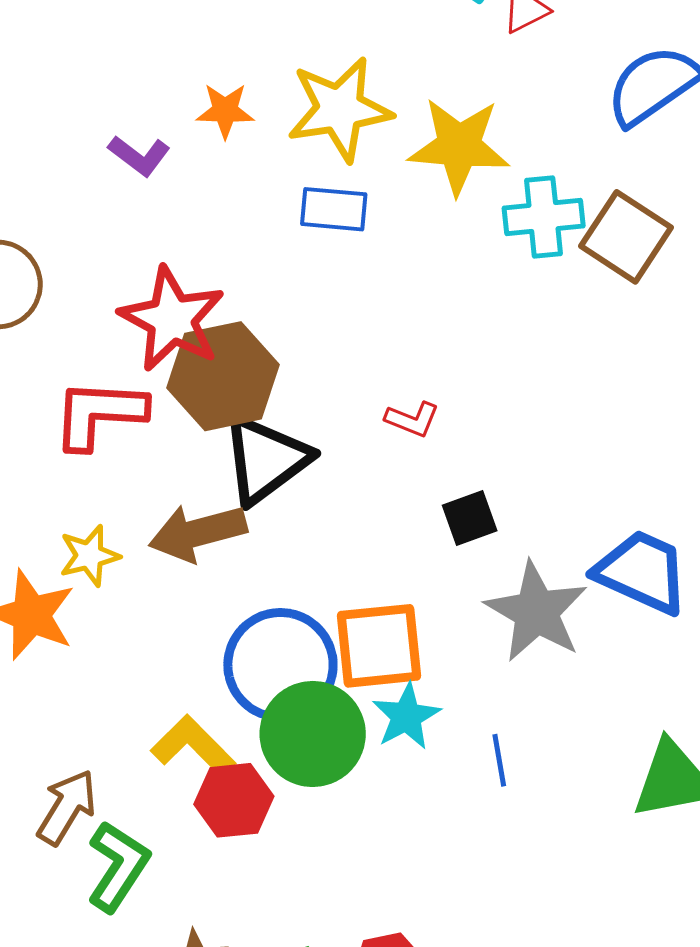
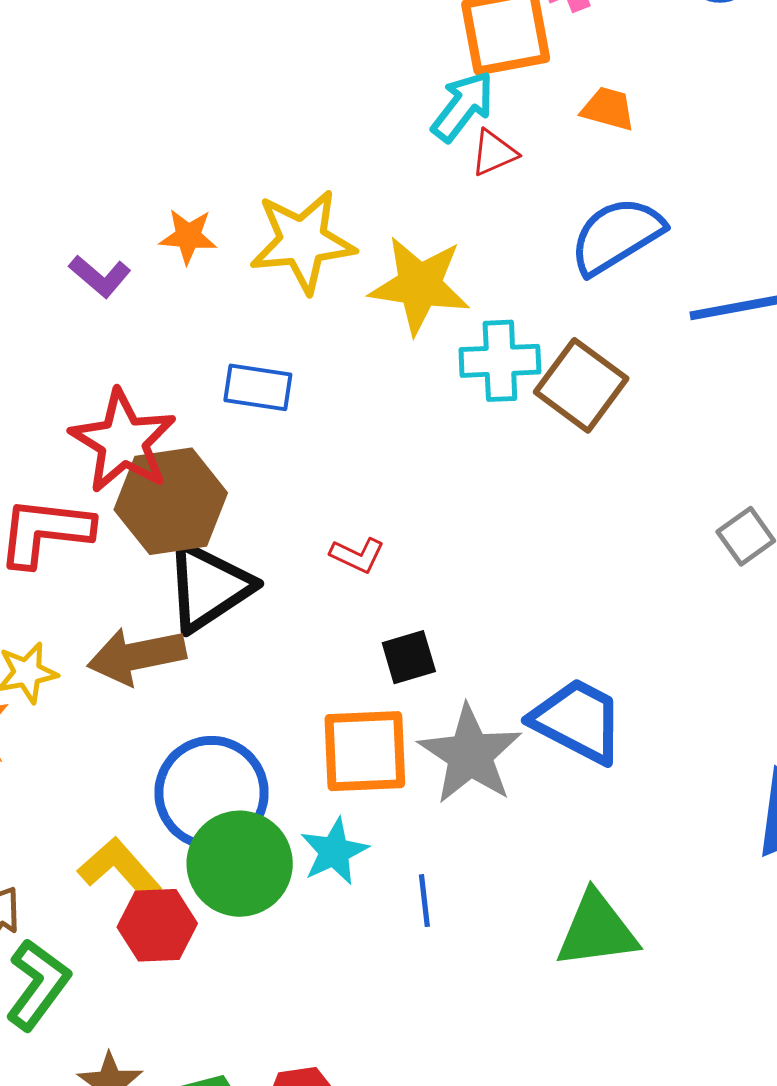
blue rectangle: (334, 209) -> (258, 387), moved
orange square: (379, 646) -> (365, 751), moved

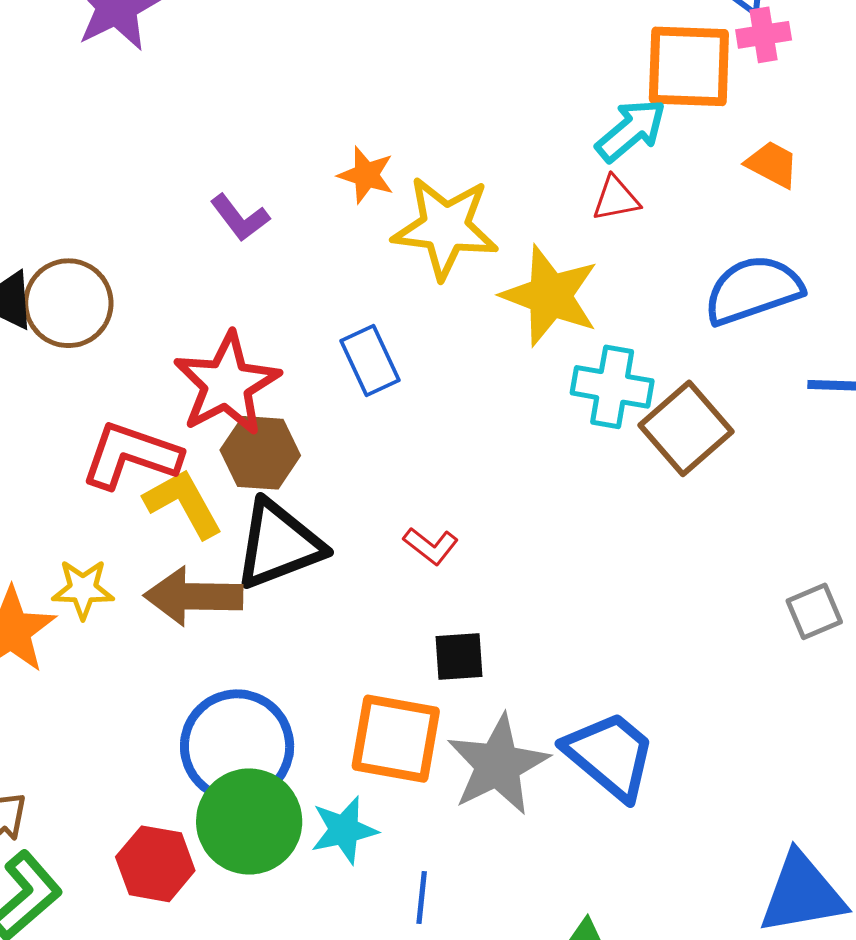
red triangle: (494, 153) -> (616, 199), moved
orange star: (188, 236) -> (366, 175), moved
blue rectangle: (258, 387) -> (370, 360), turned 44
brown hexagon: (171, 501) -> (260, 453), size x0.7
yellow L-shape: (120, 869) -> (183, 503), moved

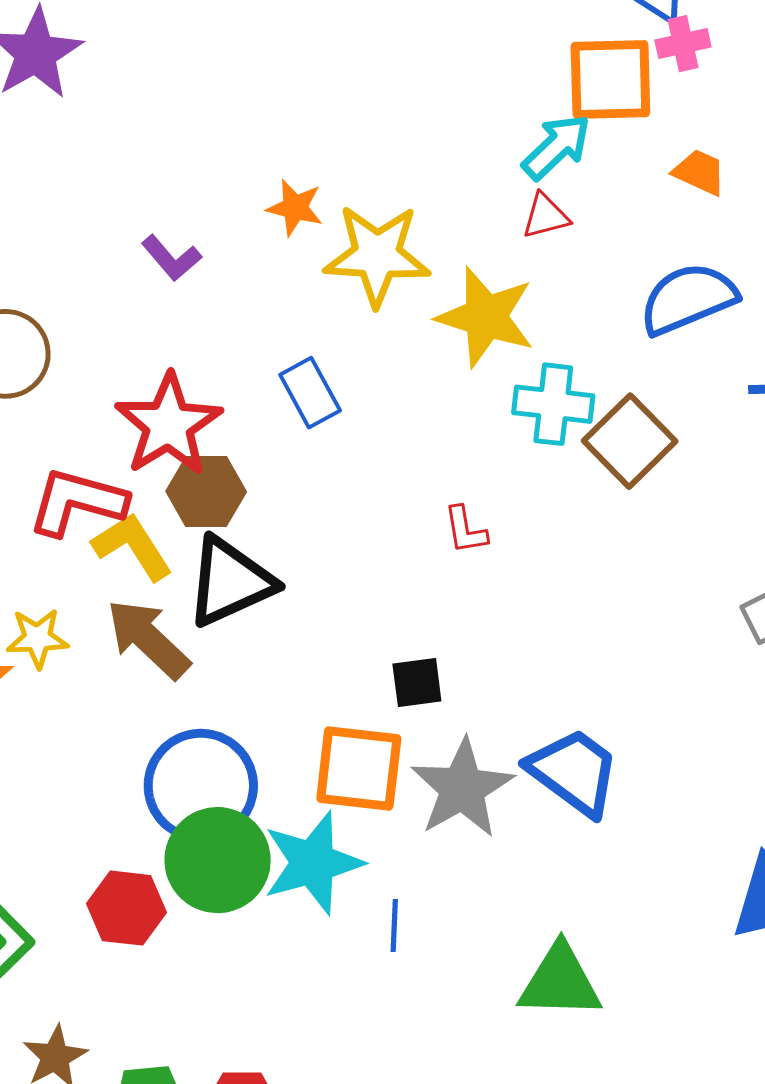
red L-shape: (431, 546) -> (465, 530), moved, turned 46
brown arrow: (193, 596) -> (148, 639), turned 46
cyan star: (344, 830) -> (313, 863), size x1.5

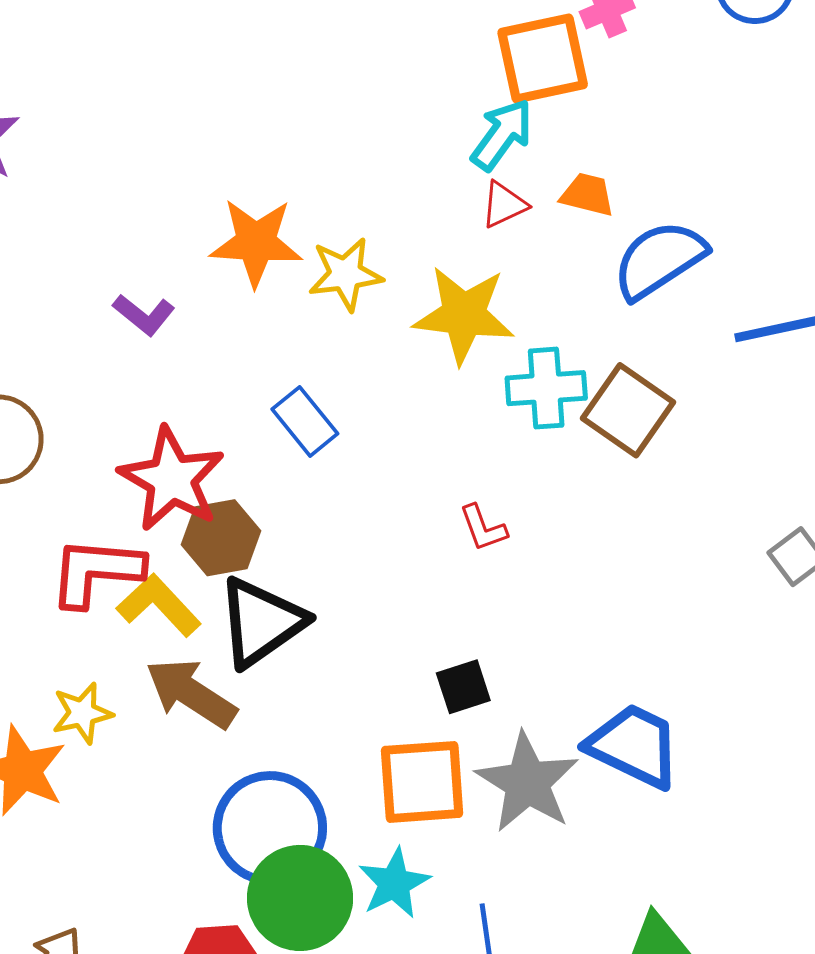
orange trapezoid: (699, 172) -> (587, 195), moved
orange star: (295, 208) -> (256, 242), size x1.6
yellow star: (377, 255) -> (346, 274), size x0.7
cyan star: (313, 863) -> (394, 883), size x0.7

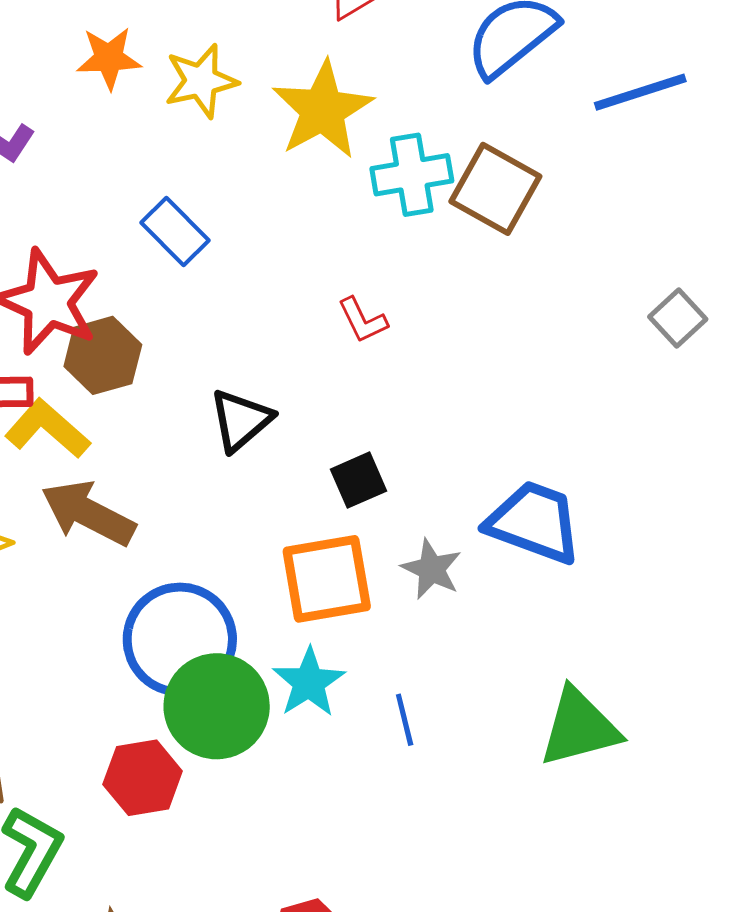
orange star: (256, 242) -> (109, 58), size x0.7
yellow star: (464, 315) -> (323, 110), turned -30
black triangle: (261, 622) -> (241, 420), moved, size x0.7
gray star: (527, 782) -> (432, 569), size x0.6

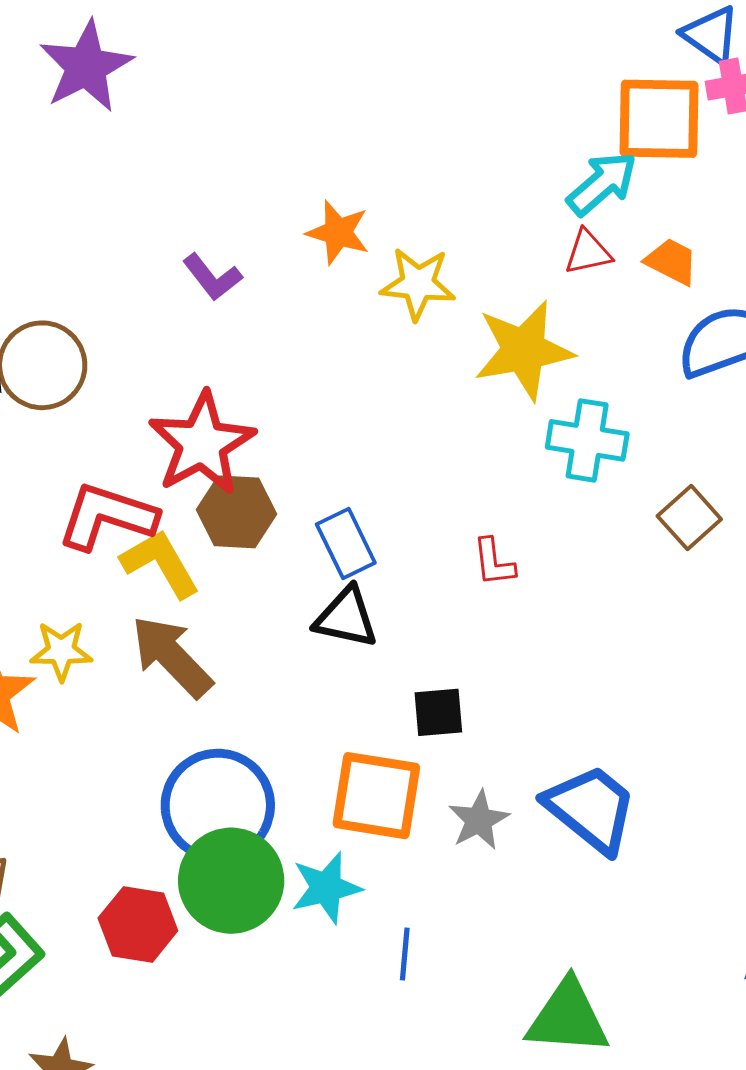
brown square: (495, 189) -> (689, 518), moved, size x0.7
blue rectangle: (175, 231) -> (346, 544), moved
black triangle: (241, 420) -> (346, 618), turned 34

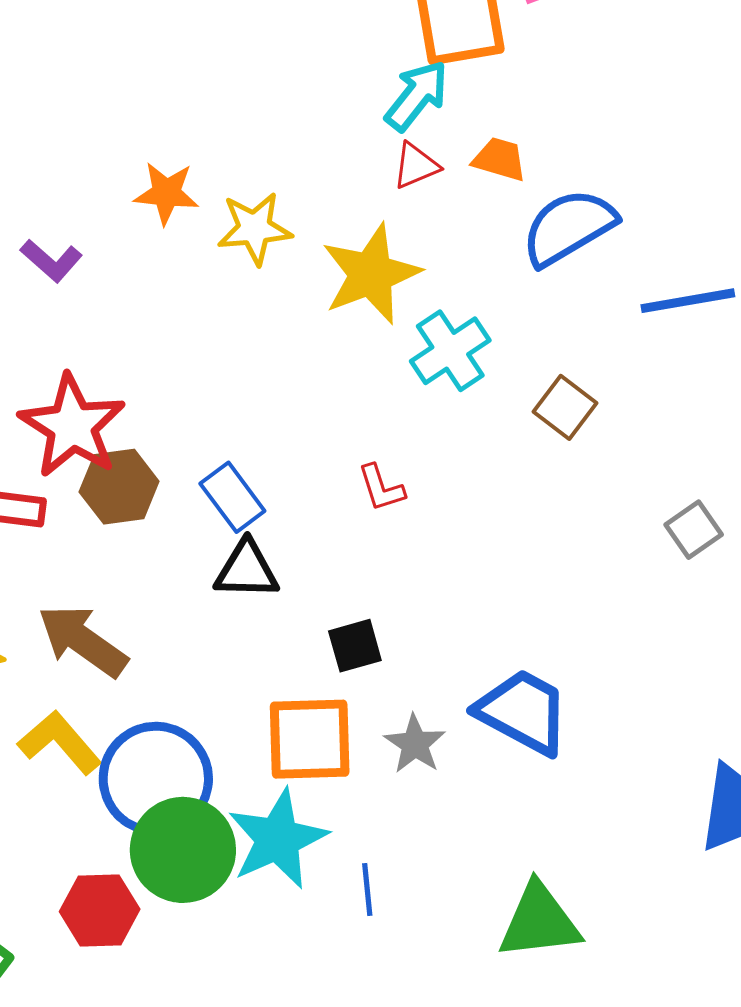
cyan cross: (587, 440) -> (450, 351), turned -32
yellow L-shape: (160, 563) -> (60, 743), moved
cyan star: (326, 888) -> (278, 839), size x1.4

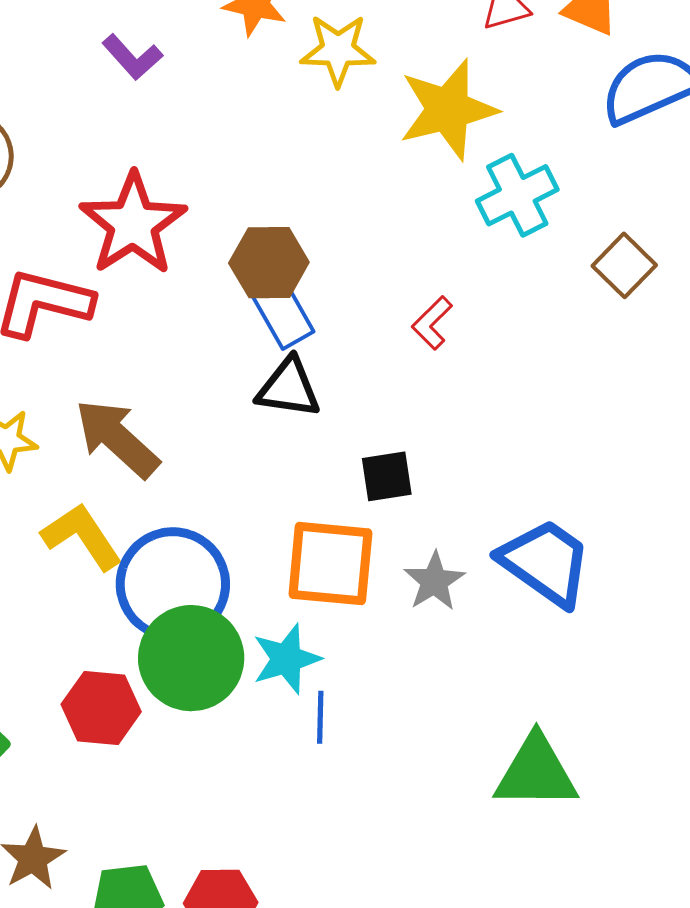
brown hexagon: (119, 487) -> (269, 263), moved
red L-shape: (381, 488) -> (432, 323), turned 56
cyan star: (278, 839) -> (286, 659), size x0.7
blue line: (367, 889) -> (320, 717), moved

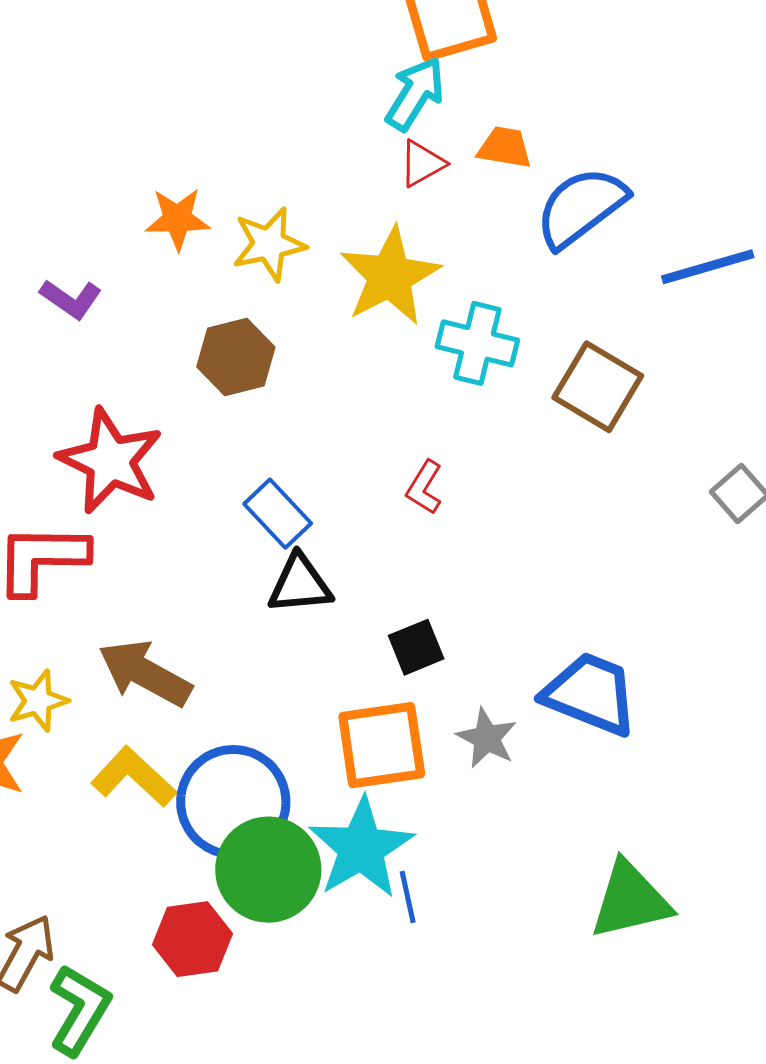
cyan cross: (517, 195) -> (477, 343), turned -36
brown hexagon: (269, 263) -> (236, 357), moved
brown square: (624, 265) -> (598, 387), size x1.4
cyan star: (286, 659) -> (361, 848), size x1.5

